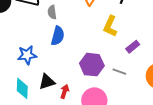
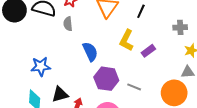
blue semicircle: (58, 36) -> (90, 52), moved, turned -42
purple rectangle: (133, 47) -> (148, 51), moved

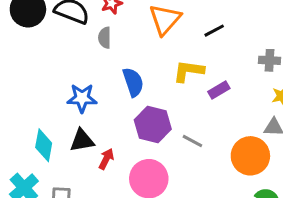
black line: (141, 11) -> (214, 31), turned 32
yellow L-shape: (127, 40) -> (188, 71), turned 65
blue star: (41, 66) -> (82, 98), moved

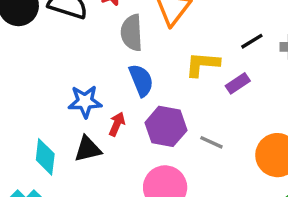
black line: (214, 31) -> (252, 41), moved
gray semicircle: (105, 38) -> (132, 33), moved, size x1.5
red arrow: (106, 159) -> (117, 124), moved

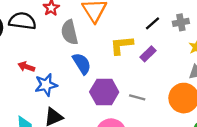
red arrow: (117, 124) -> (26, 67), moved, turned -84

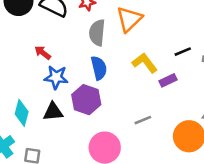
yellow L-shape: (122, 45) -> (145, 63), turned 40
purple hexagon: (104, 92) -> (86, 100), moved
gray line: (137, 97) -> (143, 120), turned -56

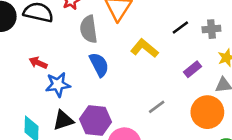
purple rectangle: (168, 80) -> (193, 69), moved
purple hexagon: (86, 100) -> (95, 121), moved

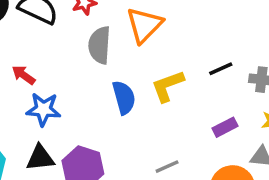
yellow L-shape: (144, 48) -> (168, 86), turned -72
blue semicircle: (99, 65) -> (124, 98), moved

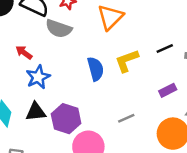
gray semicircle: (100, 45) -> (59, 29), moved, turned -75
blue star: (43, 109) -> (38, 77), turned -30

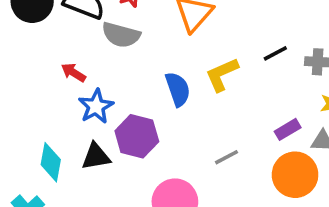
purple rectangle: (168, 90) -> (288, 129), moved
purple hexagon: (66, 119) -> (137, 136), moved

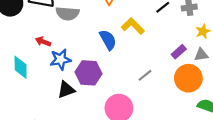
yellow L-shape: (222, 74) -> (133, 26), turned 80
blue star: (96, 106) -> (60, 59), turned 30
cyan diamond: (51, 162) -> (21, 67), moved

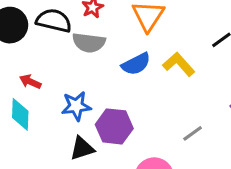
blue semicircle: (108, 40) -> (136, 64), moved, turned 90
red arrow: (43, 42) -> (30, 82), moved

